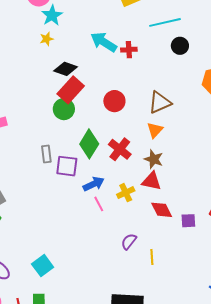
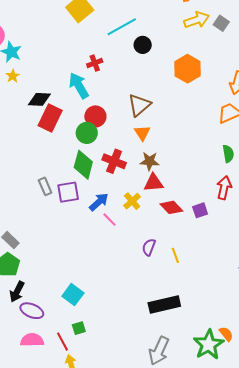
cyan arrow: (104, 42) -> (79, 86), moved, turned 44
green circle: (64, 109) -> (87, 133), moved

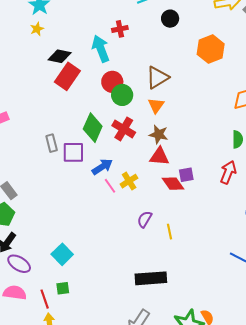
green circle: (87, 133) -> (122, 95), moved
yellow cross: (132, 201) -> (129, 181), moved
purple square: (200, 210) -> (186, 175), moved

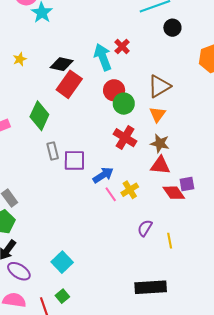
yellow star: (37, 29) -> (20, 59), moved
red cross: (120, 29) -> (122, 47), moved, turned -35
green diamond: (93, 128) -> (39, 116), moved
green square: (63, 288) -> (62, 296), turned -32

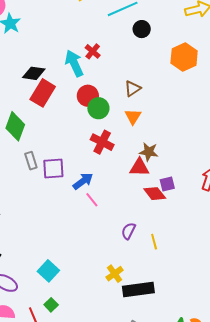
brown triangle: (159, 86) -> (133, 89), size x0.7
brown star: (160, 143) -> (149, 152), moved
yellow cross: (130, 190) -> (115, 274), moved

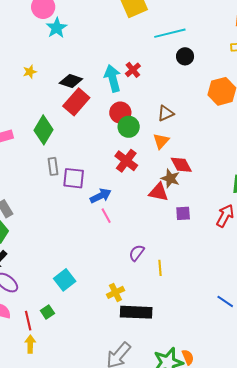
red diamond: (155, 194) -> (181, 165), moved
cyan square: (48, 271) -> (65, 280), moved

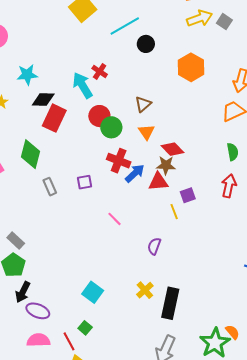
cyan star: (57, 28) -> (27, 75), moved, turned -30
purple square: (74, 178) -> (84, 182), moved, size x0.7
blue arrow: (101, 196) -> (135, 173), moved
yellow line: (160, 268) -> (174, 212), moved
black rectangle: (136, 312) -> (170, 303), turned -64

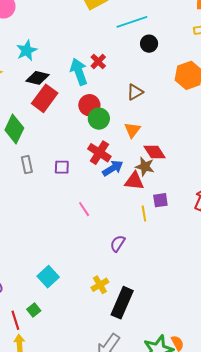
cyan star: (27, 75) -> (27, 50), turned -30
brown triangle: (143, 104) -> (135, 92), moved

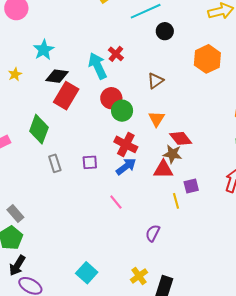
blue arrow: (113, 168) -> (126, 166), moved

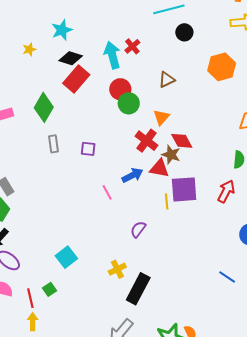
red cross: (126, 144) -> (147, 141), moved
blue arrow: (126, 166) -> (132, 175), moved
purple square: (191, 186) -> (184, 189), size x1.8

